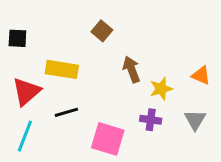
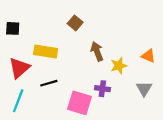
purple cross: (151, 120) -> (102, 89), moved

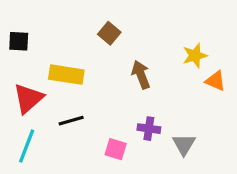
yellow star: (119, 66) -> (195, 56), moved
gray triangle: (144, 89) -> (184, 144), moved
pink square: (79, 103) -> (116, 149), size x0.6

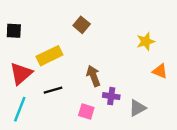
yellow rectangle: (66, 75) -> (49, 56), turned -35
brown arrow: (141, 75) -> (93, 76), moved
orange triangle: (216, 81) -> (160, 71), moved
gray triangle: (184, 144) -> (137, 108), turned 30

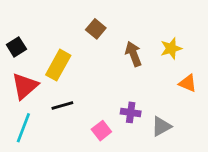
black square: (14, 31) -> (16, 47), moved, turned -35
yellow rectangle: (49, 56) -> (58, 65), turned -35
brown arrow: (93, 76) -> (133, 54), moved
pink square: (86, 112) -> (101, 131), turned 35

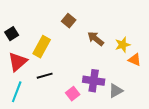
yellow star: (171, 48) -> (123, 45), moved
brown arrow: (133, 54) -> (96, 39), turned -30
purple cross: (131, 112) -> (94, 81), size x1.5

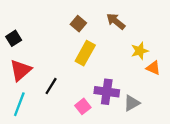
brown arrow: (96, 39) -> (116, 21), moved
yellow rectangle: (42, 47) -> (85, 53), moved
black line: (45, 76) -> (51, 86), turned -42

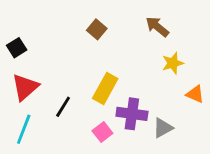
brown arrow: (116, 21) -> (157, 27), moved
yellow rectangle: (85, 53) -> (105, 88), moved
orange triangle: (153, 68) -> (195, 94), moved

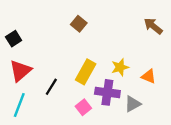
brown arrow: (157, 27) -> (153, 26), moved
yellow star: (173, 63) -> (120, 67), moved
orange triangle: (195, 94) -> (149, 76), moved

